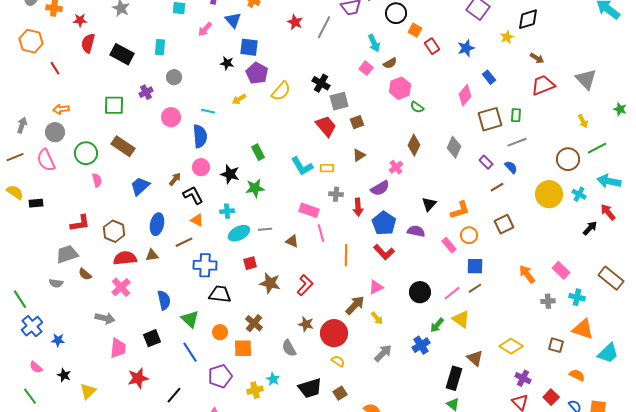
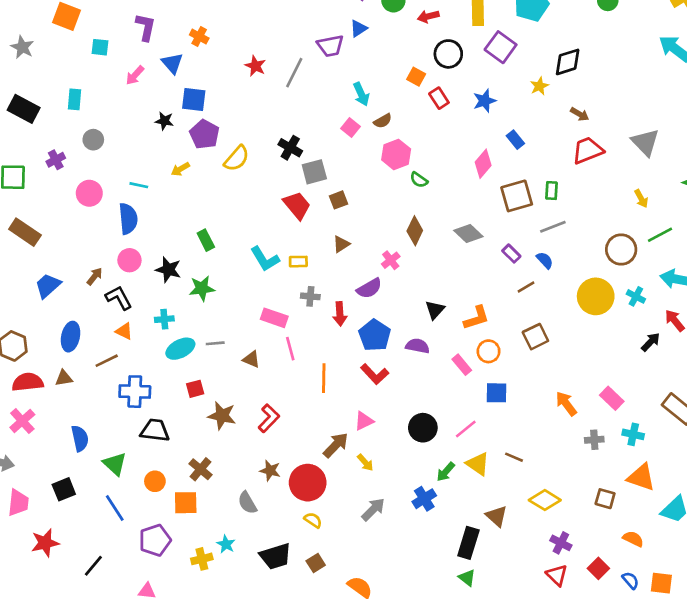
black circle: (396, 13) -> (448, 54), moved
gray diamond: (454, 147) -> (468, 233), turned -70
brown line: (475, 288) -> (514, 457), moved, turned 56

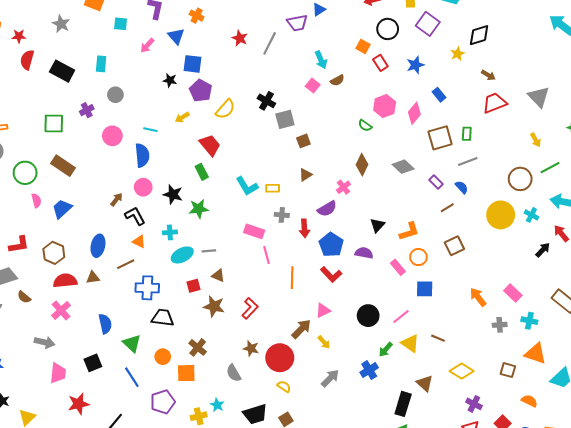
pink hexagon: (396, 154) -> (385, 106), moved
red trapezoid: (297, 205) -> (210, 145), moved
blue trapezoid: (48, 286) -> (62, 209), moved
brown triangle: (251, 359) -> (218, 276), moved

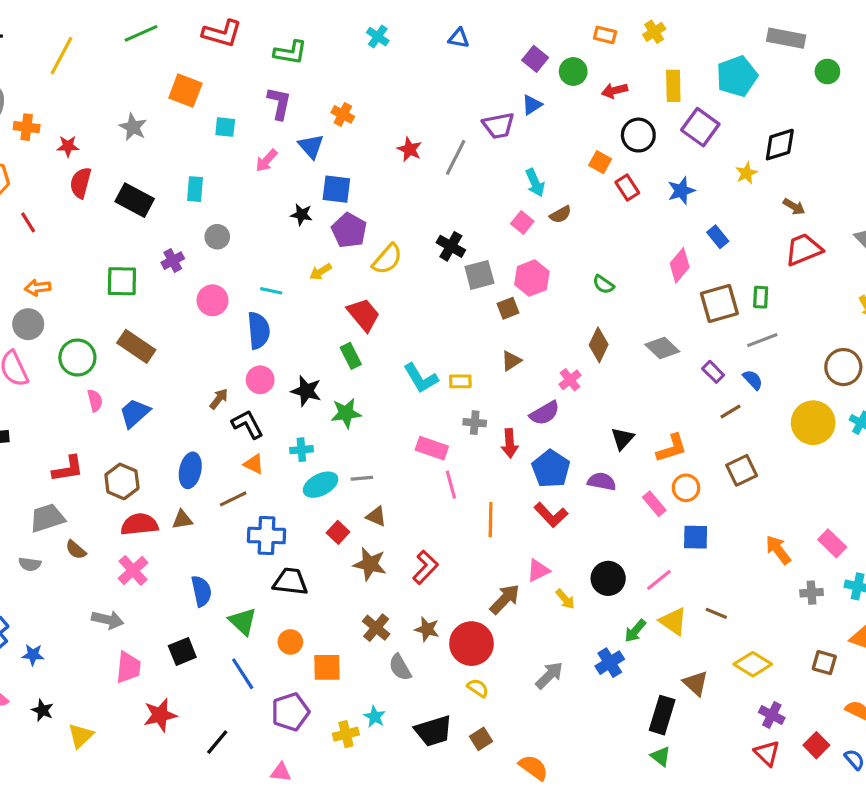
pink hexagon: (385, 106) -> (532, 278), moved
red square: (194, 286) -> (338, 532), turned -32
yellow arrow: (324, 342) -> (565, 599), moved
brown cross: (198, 347) -> (376, 628), moved

